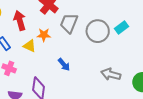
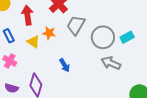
gray arrow: (111, 74) -> (111, 63), moved

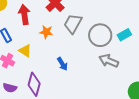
yellow triangle: (33, 42) -> (25, 51), moved

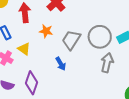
gray trapezoid: (73, 24) -> (71, 40), moved
gray arrow: (109, 61) -> (107, 63), turned 78

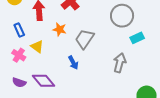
gray circle: (100, 37) -> (122, 16), moved
purple diamond: (31, 83) -> (44, 81), turned -60

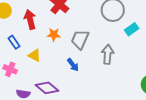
pink cross: (19, 55) -> (10, 69), moved
gray arrow: (120, 63) -> (108, 54), moved

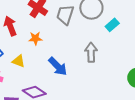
gray trapezoid: (80, 39) -> (65, 15), moved
blue arrow: (73, 65) -> (58, 66), size x1.5

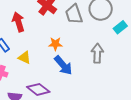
gray trapezoid: (65, 15) -> (74, 14), turned -40
orange star: (35, 38) -> (55, 44), moved

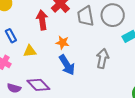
red arrow: (18, 22) -> (42, 20), moved
yellow triangle: (24, 58) -> (30, 51), turned -40

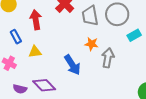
red arrow: (42, 20) -> (36, 20), moved
orange star: (63, 43) -> (91, 44), moved

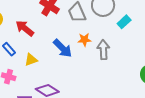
red arrow: (36, 20) -> (25, 28), turned -30
blue arrow: (72, 65) -> (63, 48), moved

